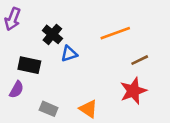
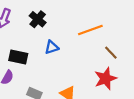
black cross: (52, 34) -> (38, 19), moved
brown line: (140, 60) -> (111, 53), turned 72

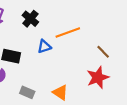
orange line: (90, 30) -> (68, 33), moved

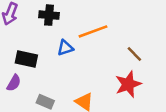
black cross: (30, 19) -> (49, 15), turned -35

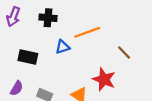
purple semicircle: (14, 83) -> (17, 88), moved
red star: (128, 84) -> (104, 79), moved, turned -30

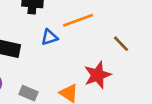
red star: (104, 79) -> (98, 75), turned 30

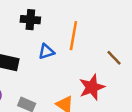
orange line: (78, 20) -> (73, 36), turned -60

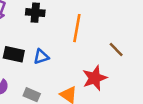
blue triangle: (46, 52) -> (41, 57), moved

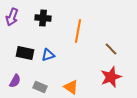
red star: (95, 78) -> (111, 77), moved

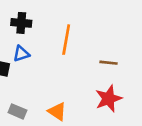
brown line: (111, 49) -> (109, 63), turned -40
blue triangle: (48, 55) -> (21, 54), moved

